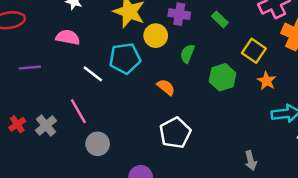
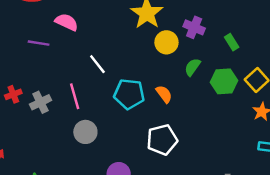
pink semicircle: (68, 37) -> (67, 22), moved
cyan pentagon: (125, 58) -> (129, 94), moved
green hexagon: (223, 77) -> (224, 81), moved

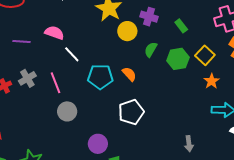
pink semicircle: (67, 22) -> (54, 33), moved
gray cross: (40, 102) -> (27, 78), moved

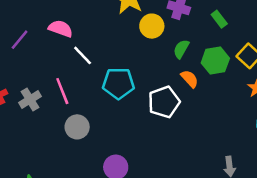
purple line: (22, 41) -> (20, 40), turned -54
orange semicircle: (129, 74) -> (190, 79), moved
gray cross: (27, 78) -> (30, 99), moved
white pentagon: (131, 112) -> (164, 102), moved

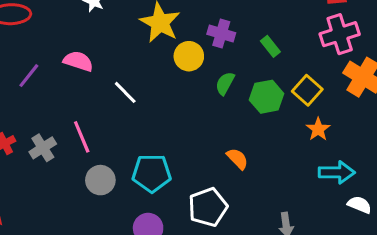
white line: (83, 55) -> (125, 92), moved
orange semicircle: (190, 79) -> (238, 159), moved
cyan pentagon: (118, 83) -> (152, 173), moved
white pentagon: (164, 102) -> (208, 207), moved

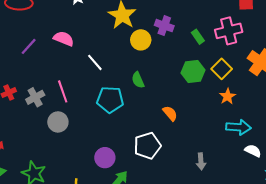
pink cross: (340, 34) -> (229, 31), moved
green semicircle: (225, 83) -> (138, 80), moved, turned -56
cyan pentagon: (152, 173) -> (110, 100), moved
gray circle: (100, 180) -> (58, 122), moved

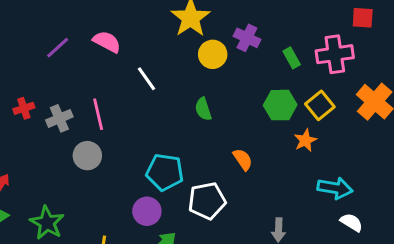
orange star: (227, 96) -> (305, 140), moved
cyan pentagon: (110, 100) -> (165, 172), moved

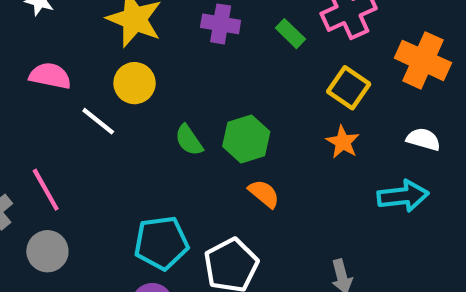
pink semicircle: (107, 42) -> (50, 76), moved
yellow circle: (213, 54) -> (135, 83), moved
green hexagon: (280, 105) -> (246, 139), moved
white semicircle: (351, 222) -> (423, 139), moved

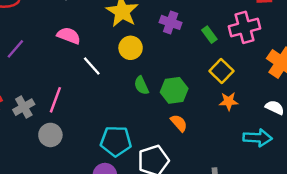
yellow circle: (135, 83) -> (131, 48), moved
yellow square: (349, 88) -> (221, 71), moved
orange star: (343, 142) -> (229, 101), turned 30
pink line: (46, 190) -> (55, 100), turned 40

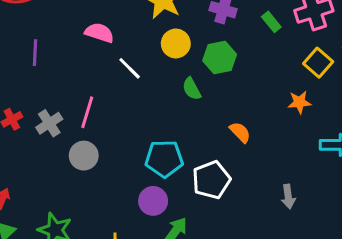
purple line: (15, 49) -> (35, 53), turned -35
yellow square: (221, 71) -> (318, 63), moved
green hexagon: (174, 90) -> (220, 57), moved

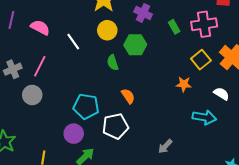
pink semicircle: (99, 33) -> (40, 27), moved
orange semicircle: (240, 132) -> (128, 96), moved
gray arrow: (288, 197) -> (165, 146), turned 42

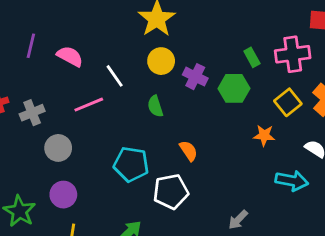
purple cross: (143, 13) -> (195, 77), moved
green hexagon: (135, 45) -> (234, 88), moved
green semicircle: (113, 63) -> (155, 106), moved
pink line: (40, 66) -> (89, 105), moved, turned 40
purple circle: (74, 134) -> (63, 195), moved

